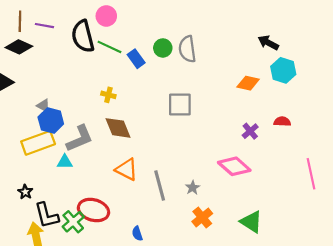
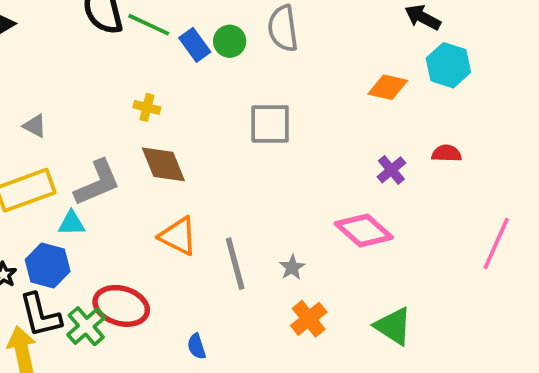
green circle: (163, 48) -> (230, 41), moved
blue hexagon: (51, 120) -> (48, 266), moved
pink line: (311, 174) -> (496, 243), turned 36

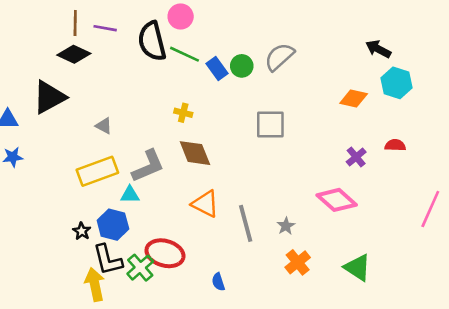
gray semicircle: (283, 28) -> (279, 57), turned 56

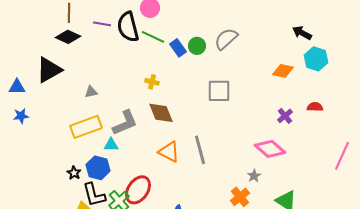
purple line: (105, 28) -> (102, 24), moved
gray triangle: (104, 126) -> (91, 92), turned -40
gray line: (246, 223) -> (200, 150), moved
gray star: (286, 226) -> (254, 176), moved
red ellipse: (165, 253) -> (138, 190), turned -72

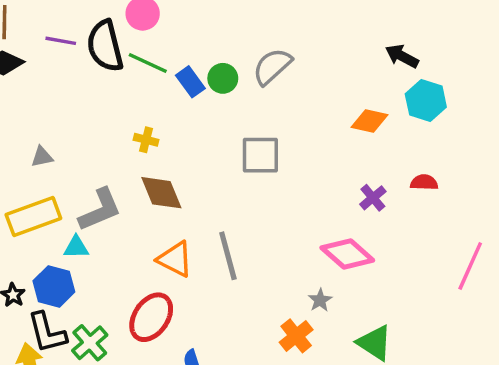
red ellipse: (138, 190) -> (151, 317), moved

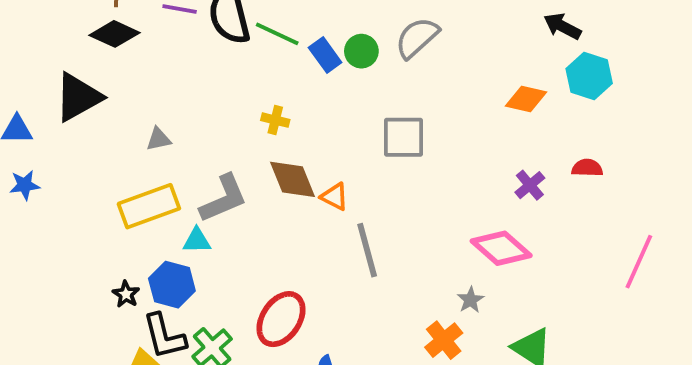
orange triangle: (175, 259) -> (335, 197), moved, size x0.7

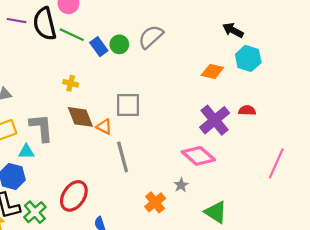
gray square: (403, 137) -> (128, 105), moved
purple cross: (530, 185) -> (215, 120), size x1.8
gray L-shape: (224, 199) -> (41, 128), turned -72
orange cross: (444, 340) -> (155, 202), moved

